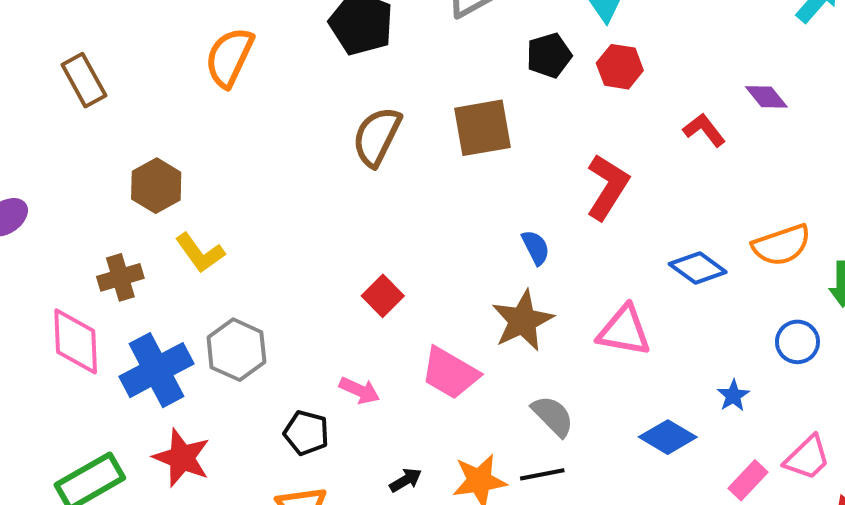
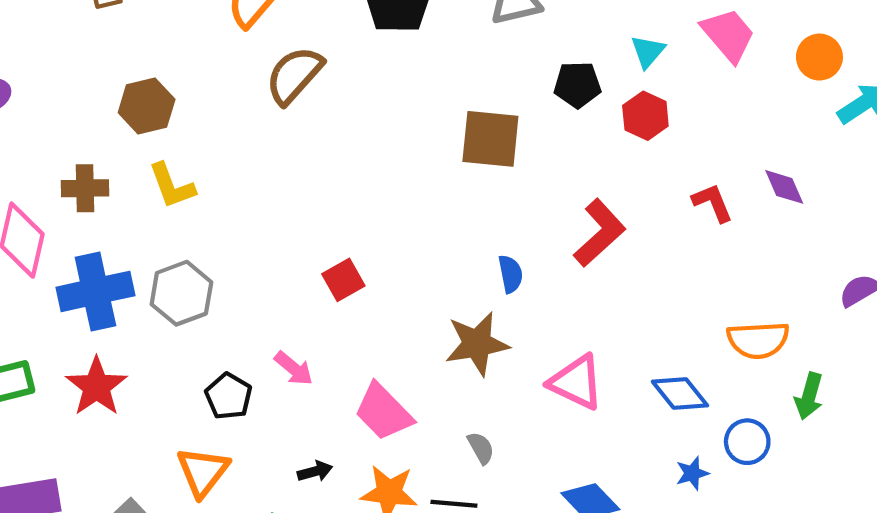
brown semicircle: (377, 137) -> (294, 75), moved
blue diamond: (698, 268) -> (680, 394), moved
pink trapezoid: (450, 373) -> (383, 412), moved
blue star: (733, 396) -> (692, 473), moved
gray semicircle: (553, 416) -> (481, 448), size x0.7

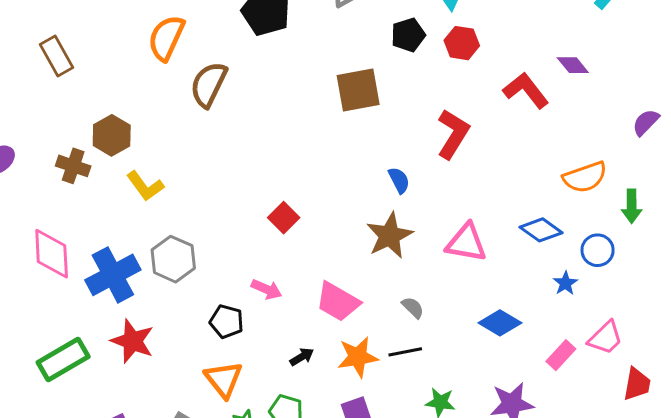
brown cross: (85, 188) -> (73, 166), moved, turned 36
red L-shape: (713, 203) -> (526, 90), size x1.4

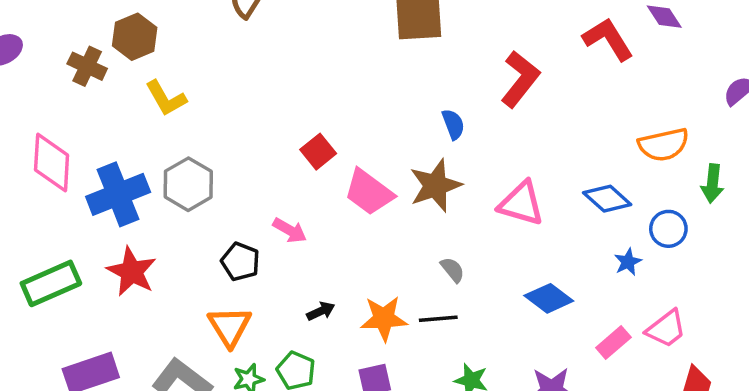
pink trapezoid: (338, 302) -> (369, 192), moved

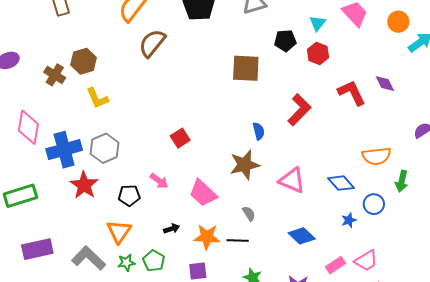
pink trapezoid: (369, 192) -> (203, 193), moved
black pentagon: (240, 262) -> (129, 195), turned -30
red star: (132, 272) -> (84, 185), moved

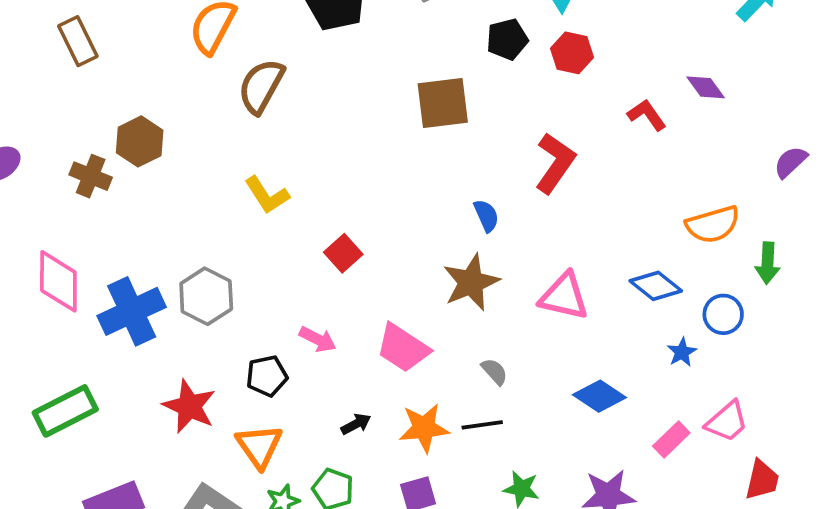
red L-shape: (352, 93) -> (647, 115), size x0.7
yellow L-shape: (97, 98) -> (267, 195), moved
red star: (84, 185) -> (189, 406), moved

